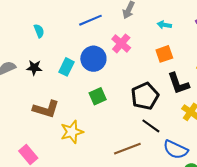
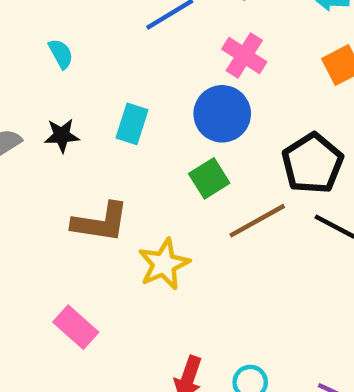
blue circle: (93, 59) -> (222, 114), moved
brown line: (127, 149) -> (257, 221), moved

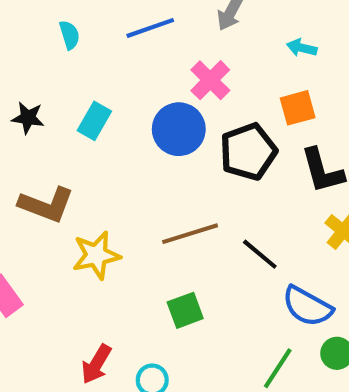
cyan semicircle: (61, 54) -> (69, 35), moved
black pentagon: (312, 163) -> (248, 152), moved
green square: (209, 178) -> (185, 310), moved

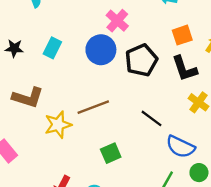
orange square: (298, 108) -> (182, 35), moved
brown line: (190, 234) -> (93, 107), moved

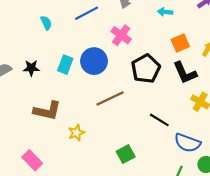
blue circle: (101, 50) -> (94, 61), moved
brown line: (93, 107) -> (110, 99), moved
yellow star: (58, 125) -> (76, 133), size x0.7

